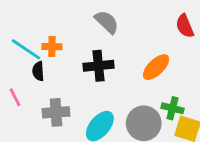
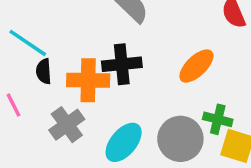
orange cross: (52, 47) -> (88, 80), moved, size x1.6
gray cross: (56, 112) -> (67, 125), turned -32

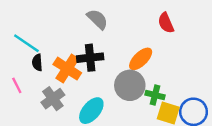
orange cross: (88, 80) -> (67, 69), turned 32
gray circle: (180, 139) -> (130, 85), moved

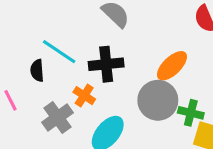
cyan line: (26, 43) -> (59, 52), moved
orange cross: (67, 69) -> (84, 96), moved, size x0.6

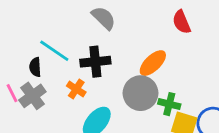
gray cross: (58, 118) -> (32, 96), moved

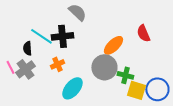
red semicircle: (182, 22) -> (143, 33), moved
black cross: (95, 62) -> (62, 36), moved
orange cross: (76, 89) -> (57, 64), turned 32

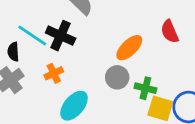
black cross: (62, 36) -> (61, 36), turned 30
gray circle: (104, 67) -> (117, 77), size x0.7

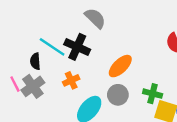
orange ellipse: (129, 48) -> (120, 66), moved
gray circle: (117, 77) -> (118, 95), moved

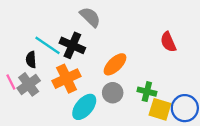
orange cross: (71, 80) -> (66, 79), size x1.6

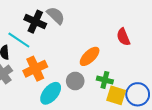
black cross: (72, 45) -> (35, 22), moved
orange ellipse: (115, 64) -> (90, 56), moved

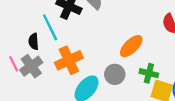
cyan line: (19, 40) -> (50, 27), turned 30

